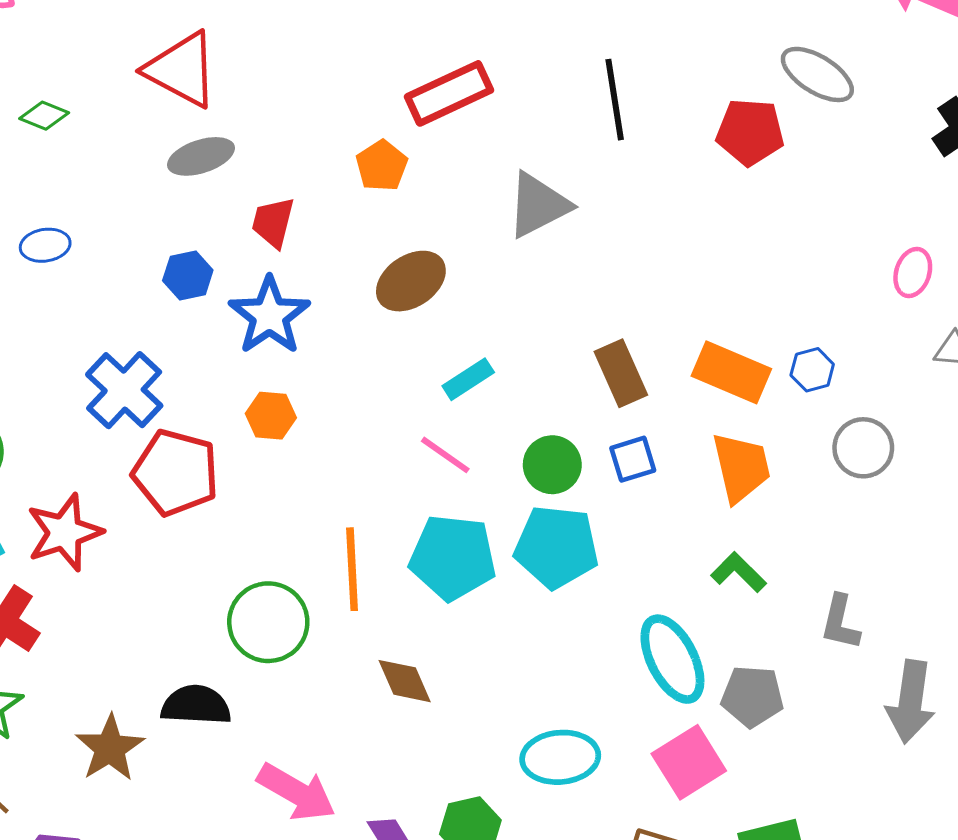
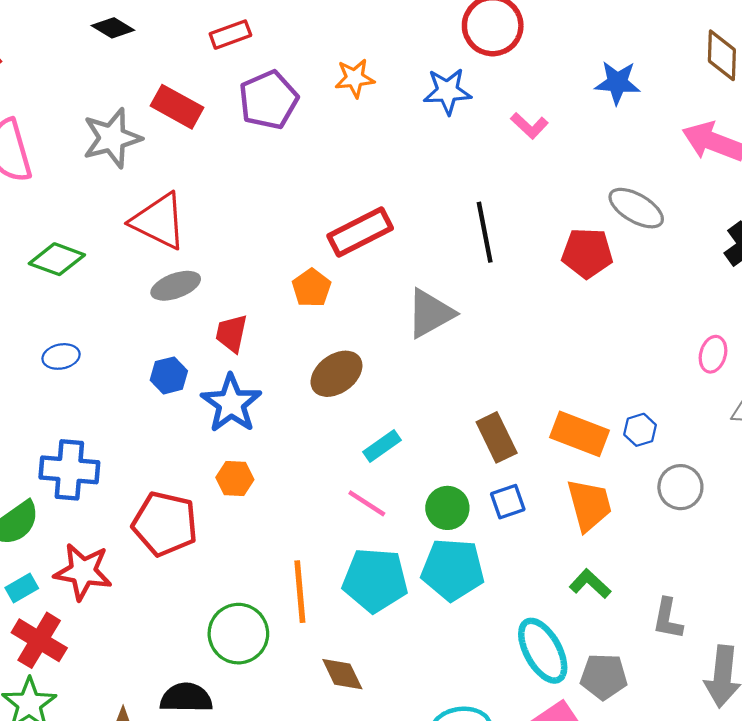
green diamond: (44, 116) -> (57, 259), size x1.5
blue cross: (124, 390) -> (69, 470), moved, turned -36
red star: (64, 532) -> (83, 572), turned 30

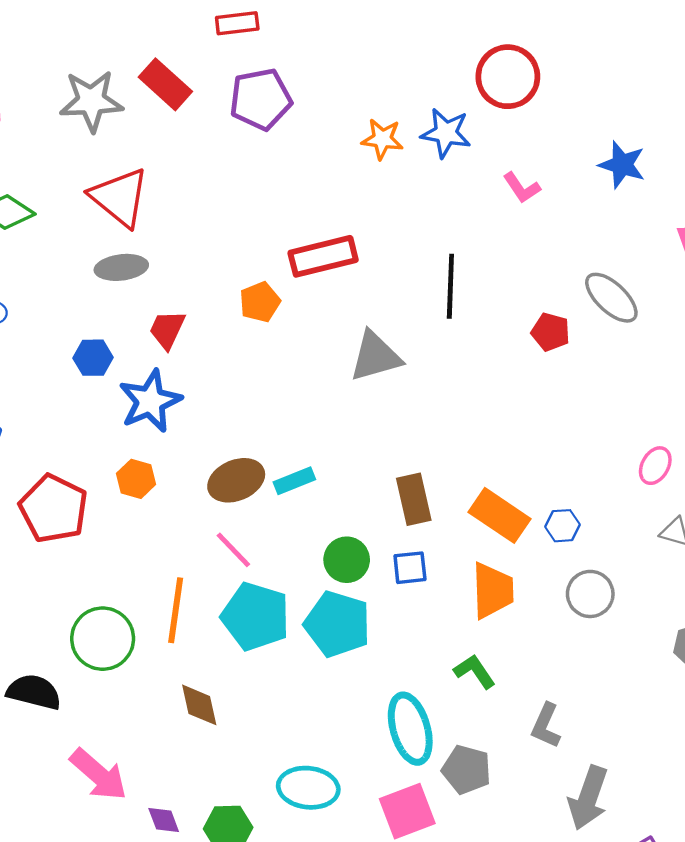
orange star: (355, 78) -> (382, 139), moved
red pentagon: (587, 253) -> (551, 332), size x0.7
brown ellipse: (336, 374) -> (236, 480), moved
pink line: (367, 503) -> (233, 550), moved

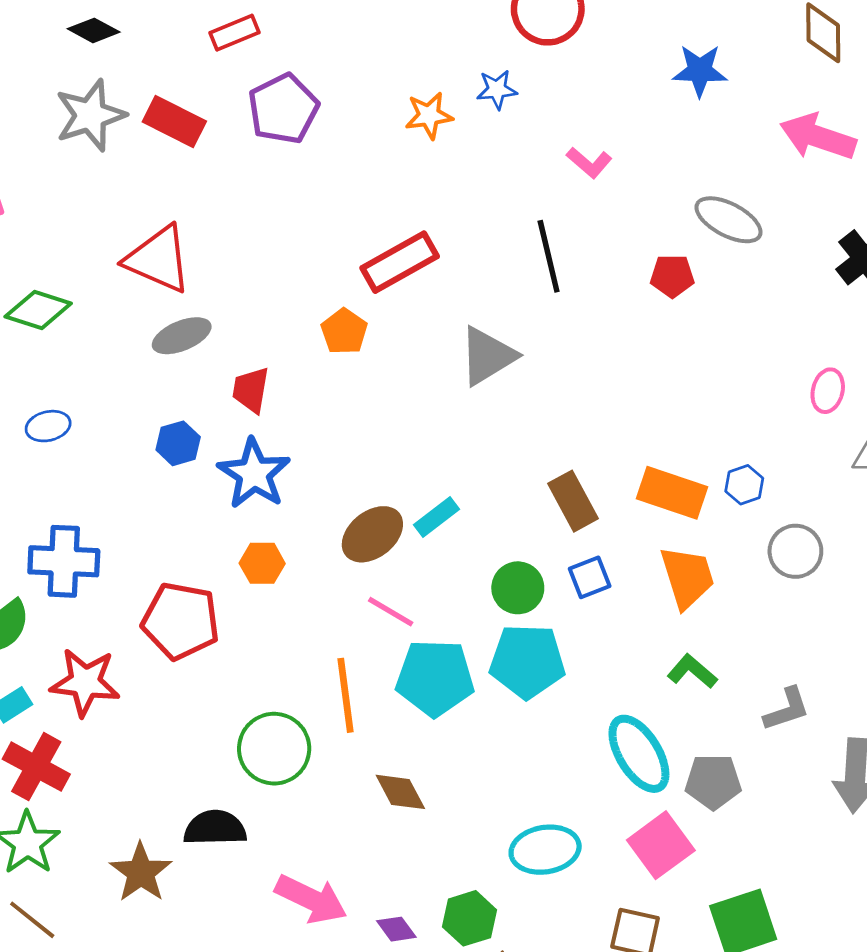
gray star: (91, 101) -> (90, 115), moved
blue star: (446, 133) -> (497, 89), size x0.7
pink L-shape: (522, 188) -> (589, 163), moved
gray L-shape: (546, 726) -> (787, 709), turned -117

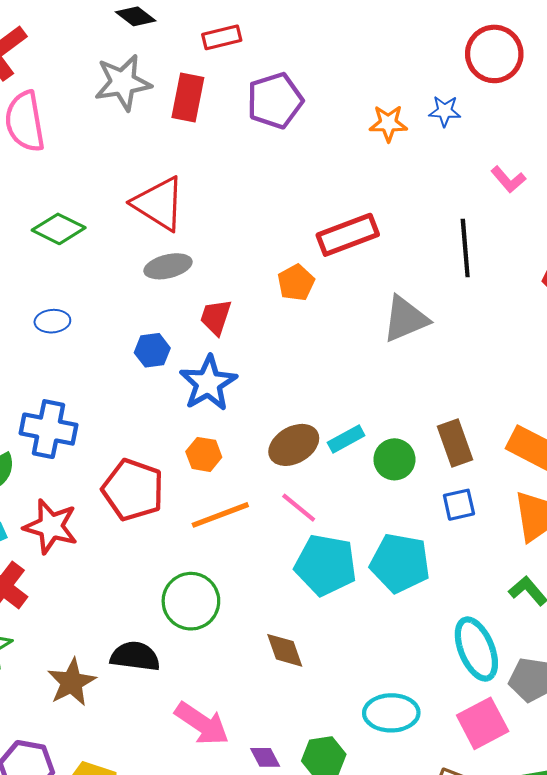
red rectangle: (235, 33) -> (222, 37), moved
red rectangle: (174, 121) -> (188, 97), turned 66
green circle: (518, 588) -> (394, 459), moved
orange line: (346, 695) -> (220, 515), moved, turned 68

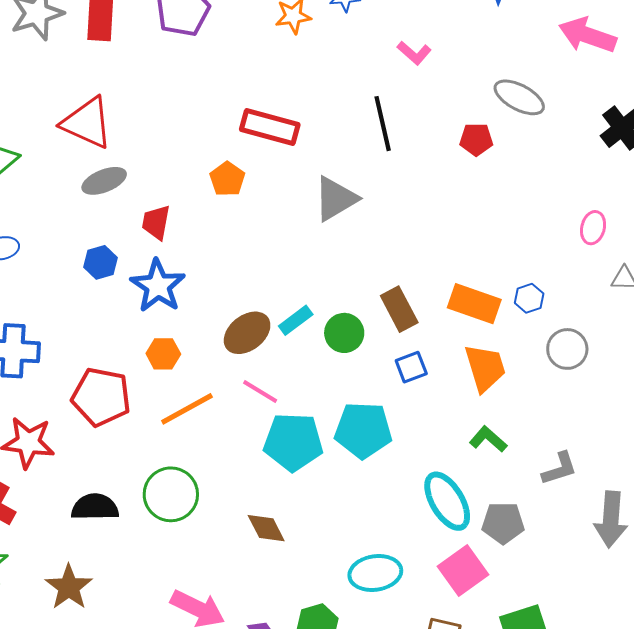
red rectangle: (348, 235) -> (270, 127), turned 44
black semicircle: (135, 656) -> (95, 507), moved

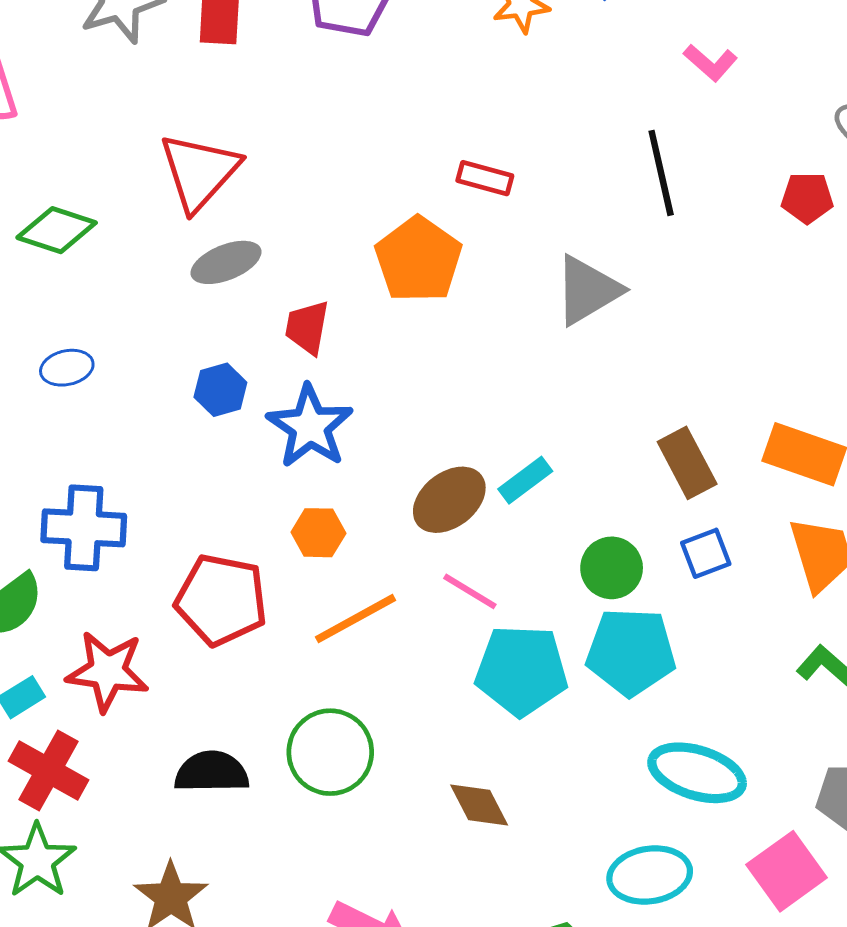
red triangle: (87, 123) -> (199, 172), turned 48
red rectangle: (270, 127) -> (485, 178), size x0.6
orange pentagon: (227, 179) -> (418, 260), size x1.6
green circle: (344, 333) -> (612, 568), moved
cyan ellipse: (447, 501) -> (697, 773), moved, turned -42

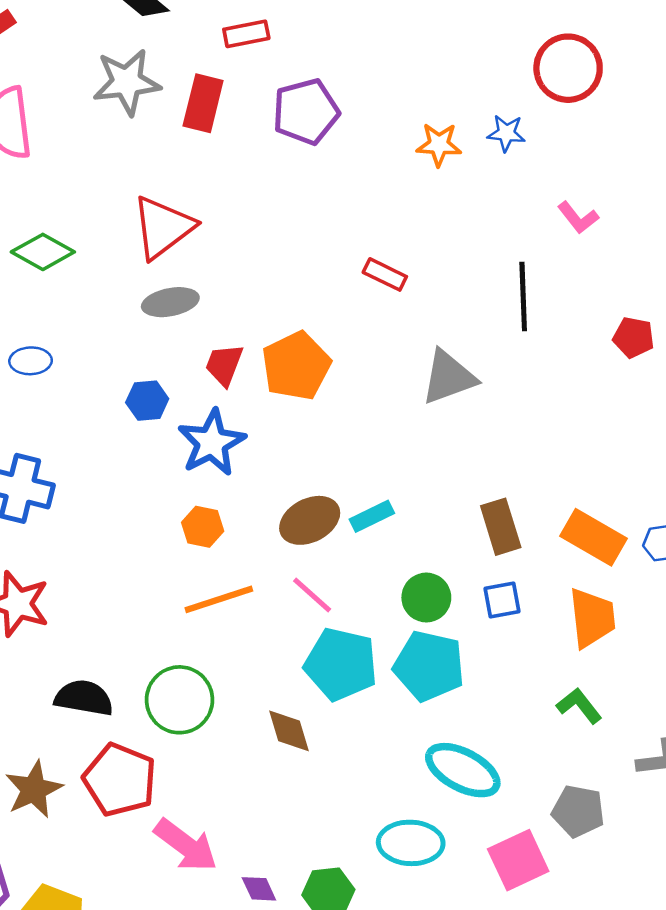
orange pentagon: (418, 260) -> (296, 366), moved
red pentagon: (221, 600) -> (120, 780), moved
brown diamond: (479, 805) -> (289, 731), moved

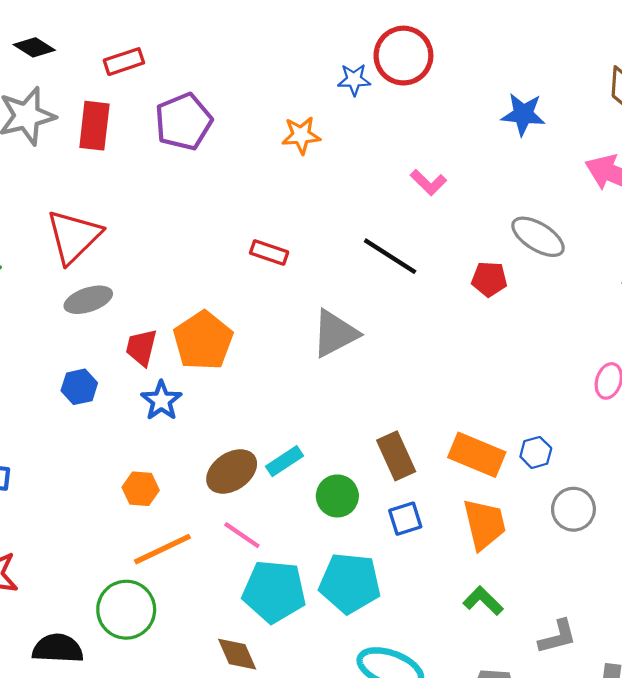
blue star: (506, 133) -> (354, 80), moved
black line: (523, 296) -> (390, 256), turned -48
blue star: (212, 443) -> (161, 401), moved, size x0.7
green circle: (426, 598) -> (337, 496), moved
green circle: (179, 700) -> (126, 610), moved

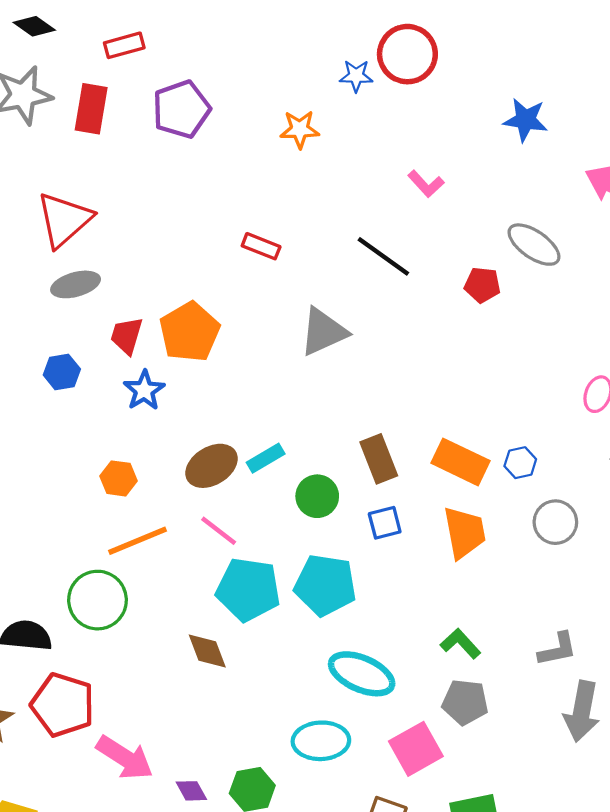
green L-shape: (483, 601) -> (460, 644), moved
gray L-shape: (558, 637) -> (557, 649), moved

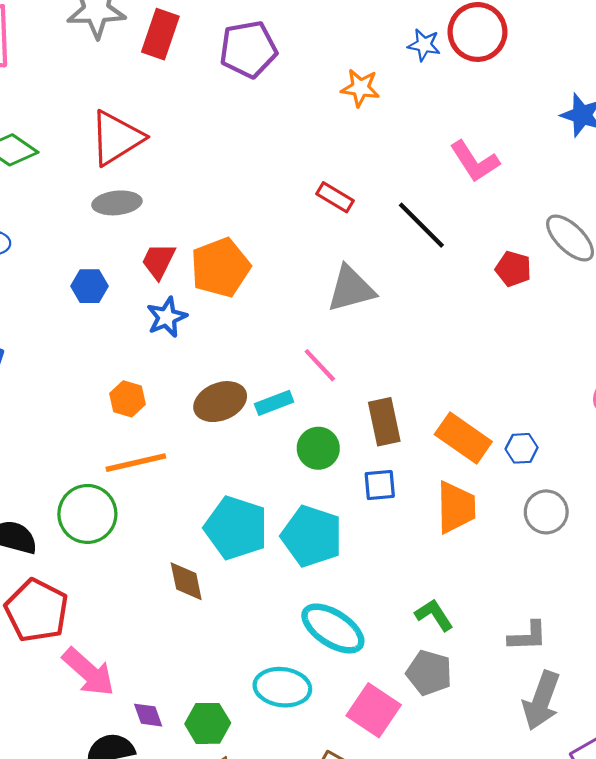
pink L-shape: (426, 184) -> (475, 161), size x1.4
red rectangle: (261, 246) -> (335, 197), moved
pink line: (219, 531) -> (320, 365), moved
pink square: (416, 749) -> (374, 710), turned -36

